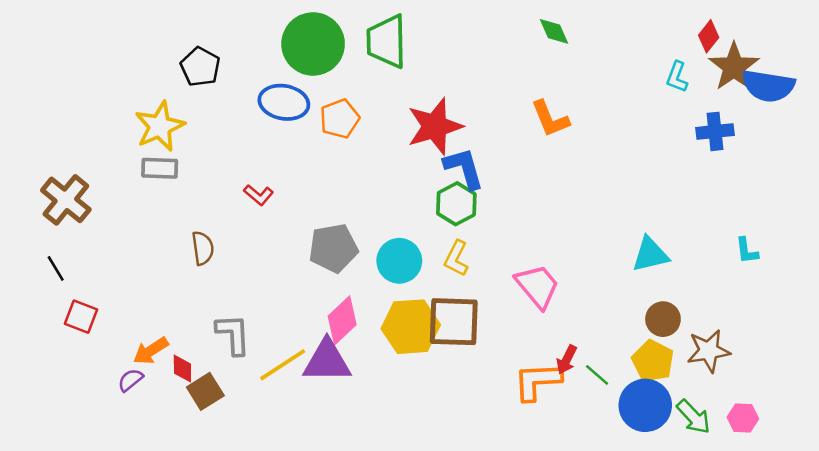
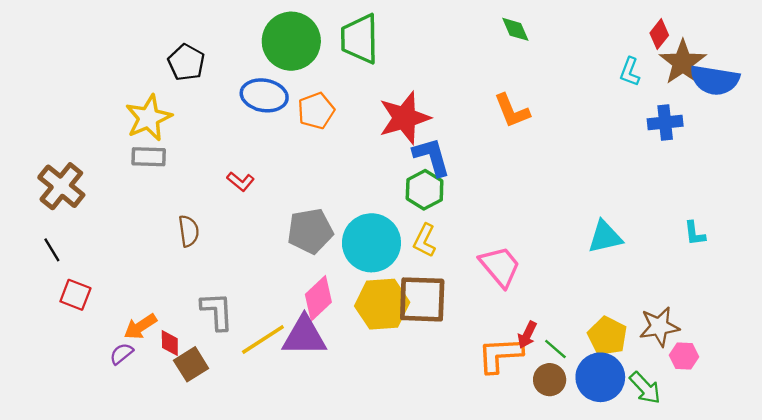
cyan circle: (399, 261) -> (371, 243), size x1.4
brown circle: (663, 319) -> (550, 380), moved
pink hexagon: (743, 418) -> (684, 356), moved

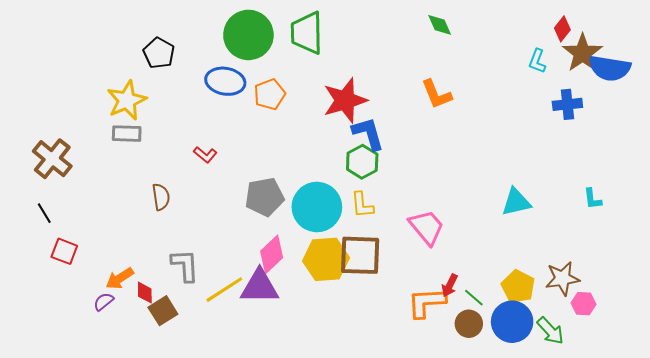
yellow L-shape: (425, 240) -> (362, 205), turned -32

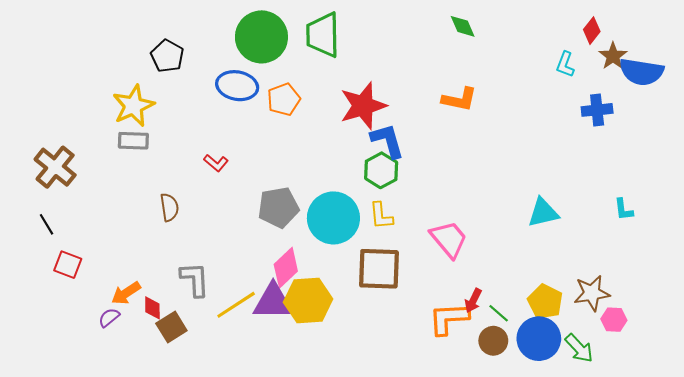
brown star: (583, 53) -> (613, 56), size x0.7
orange L-shape: (437, 94) -> (459, 99), turned -56
yellow hexagon: (326, 259) -> (308, 301), moved

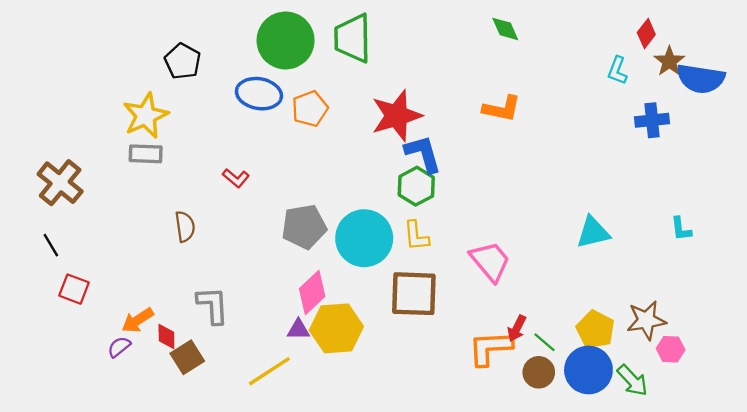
purple triangle: (273, 302) -> (298, 330), size x0.5
yellow line: (236, 305) -> (269, 371), moved

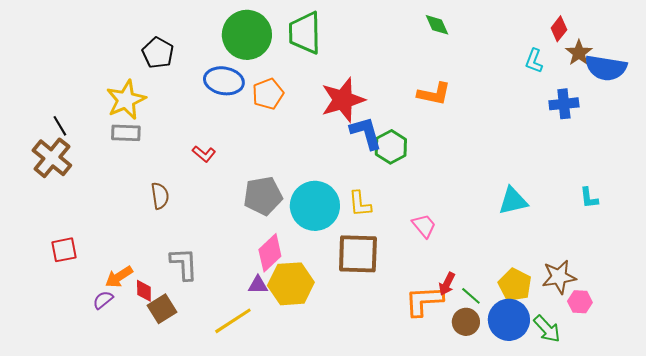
green hexagon: (416, 186) -> (391, 147), moved
black line: (51, 245) -> (60, 126), moved
pink trapezoid: (490, 261) -> (424, 226), size x0.7
red square: (74, 289) -> (64, 250), turned -32

